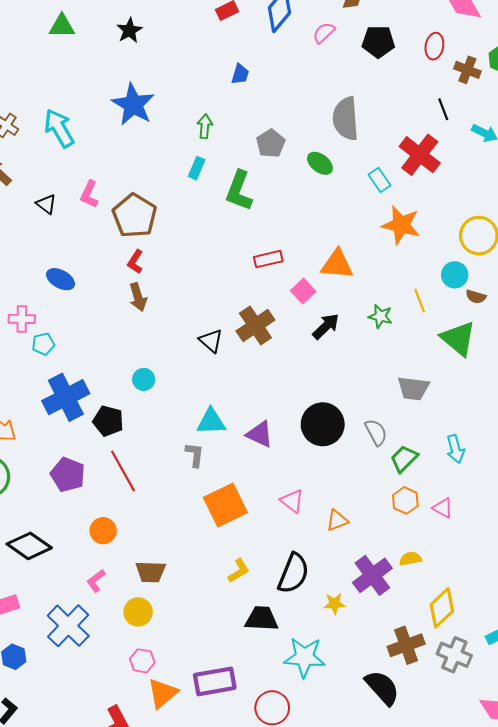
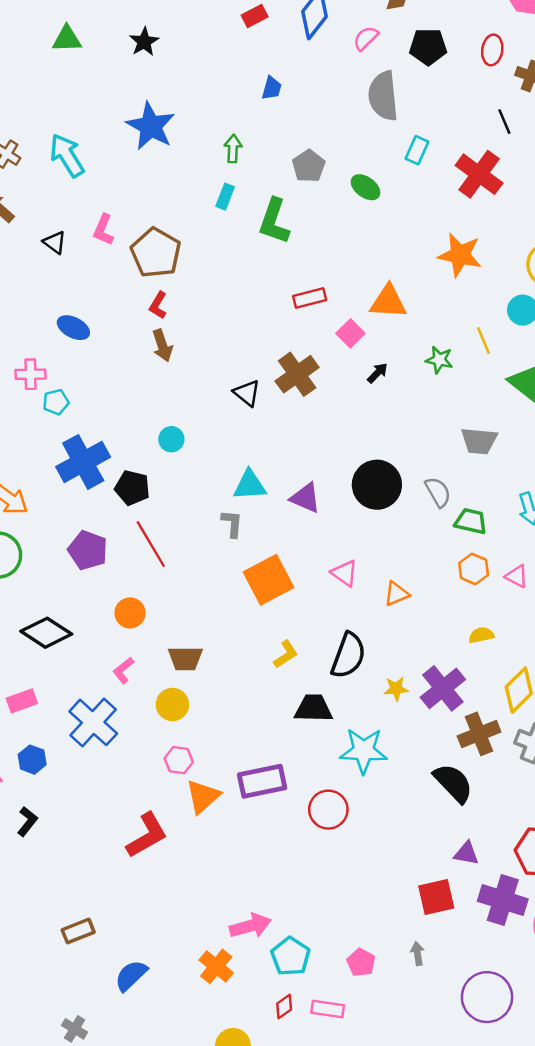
gray semicircle: (346, 119) -> (383, 96), moved
cyan rectangle: (379, 180) -> (417, 150), moved, turned 60
black arrow: (326, 326) -> (377, 373), size x0.7
green trapezoid: (404, 459) -> (471, 521), turned 60
purple cross: (372, 575) -> (443, 688), moved

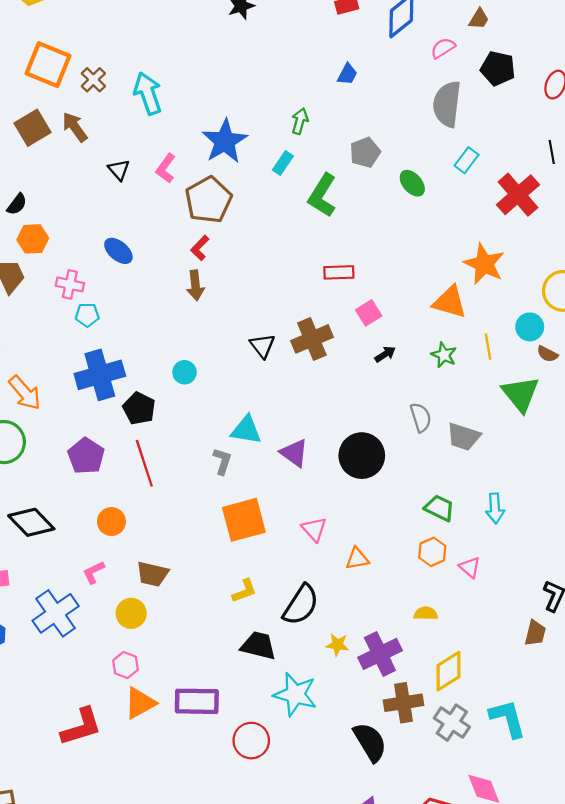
blue star: (151, 126) -> (225, 141), moved
orange triangle: (388, 302) -> (450, 302), moved
gray semicircle: (438, 492) -> (421, 417), moved

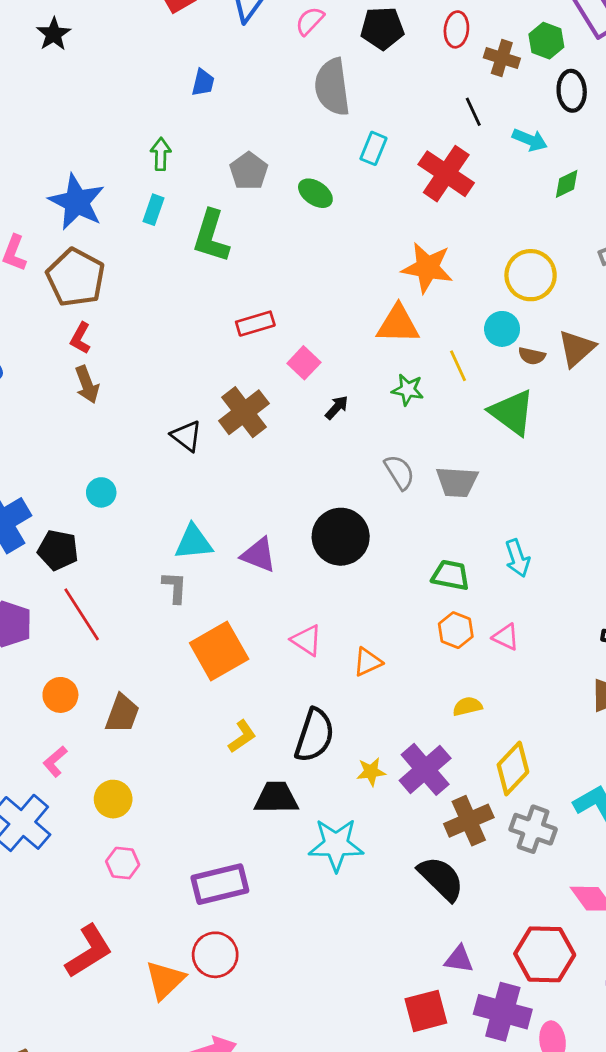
brown trapezoid: (152, 574) -> (122, 714), moved, turned -68
orange triangle: (140, 703) -> (165, 980), moved
red circle: (251, 741) -> (215, 955), moved

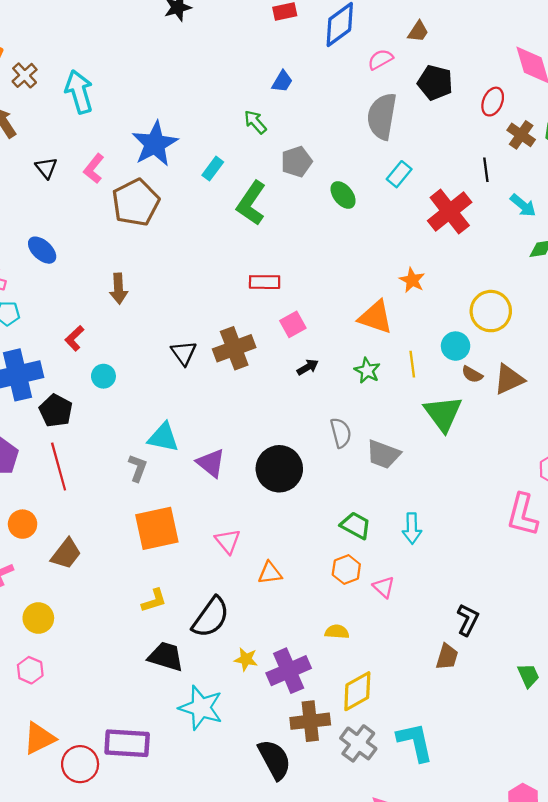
green arrow: (161, 154) -> (255, 122), moved, turned -60
orange star: (427, 268) -> (412, 280), size x0.6
red L-shape: (80, 338) -> (75, 338), moved
purple rectangle: (220, 884) -> (127, 743), moved
orange triangle: (165, 980) -> (39, 738), moved

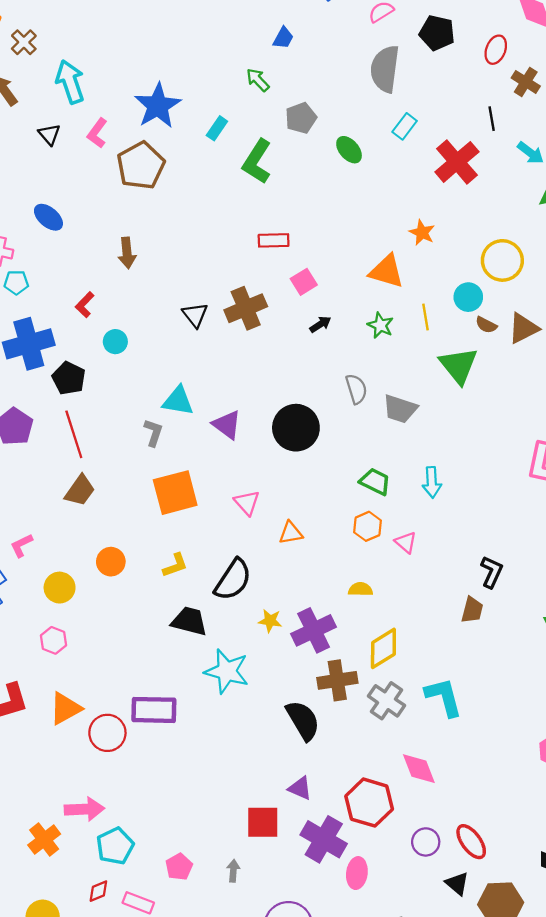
cyan arrow: (79, 92) -> (70, 82), moved
orange circle: (23, 524) -> (111, 562), moved
brown trapezoid: (66, 554) -> (80, 491), moved

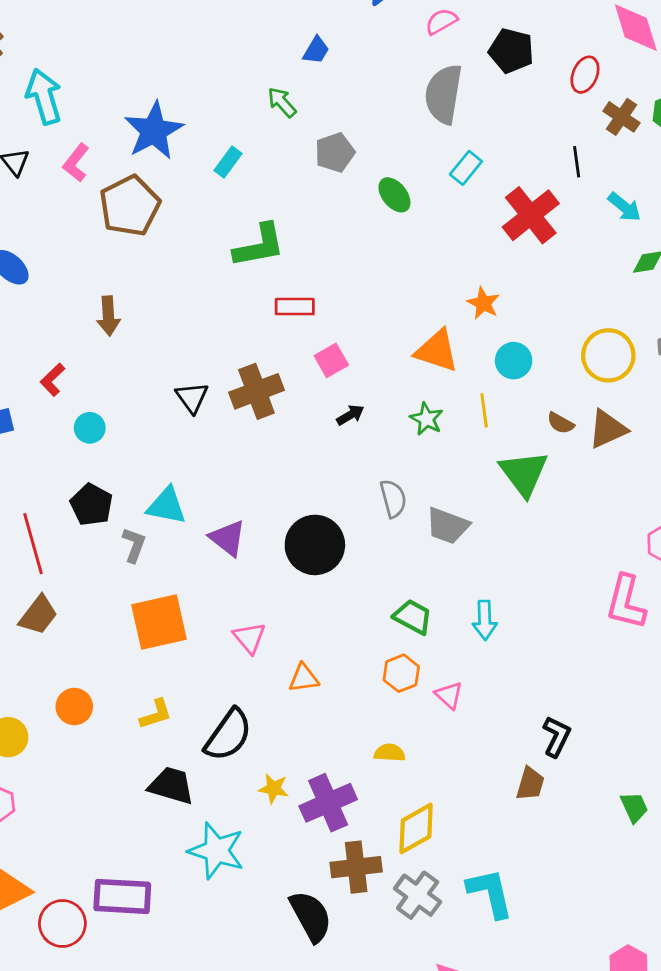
green L-shape: (257, 162) -> (259, 246), moved, turned -135
yellow circle: (502, 260) -> (608, 355), moved
cyan circle: (468, 297) -> (514, 361), moved
black pentagon: (69, 378) -> (91, 505), moved

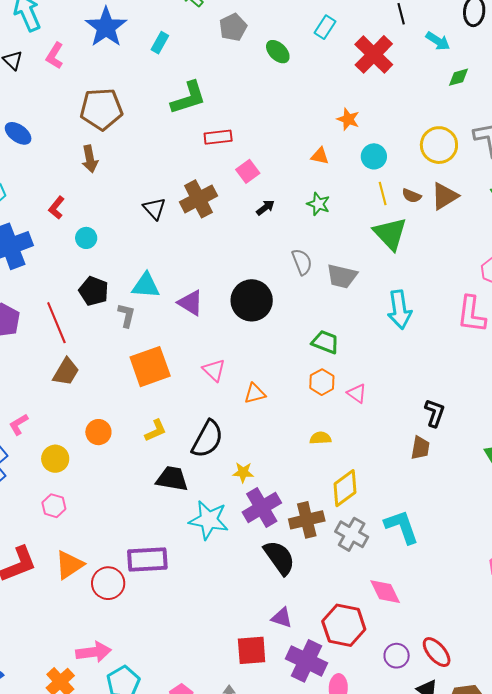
brown pentagon: (130, 206) -> (101, 109), moved, turned 30
orange triangle: (437, 351) -> (320, 156), size x0.6
yellow line: (484, 410) -> (383, 194), moved
cyan arrow: (485, 620) -> (400, 310), moved, size x1.4
purple cross: (328, 803) -> (262, 507), moved

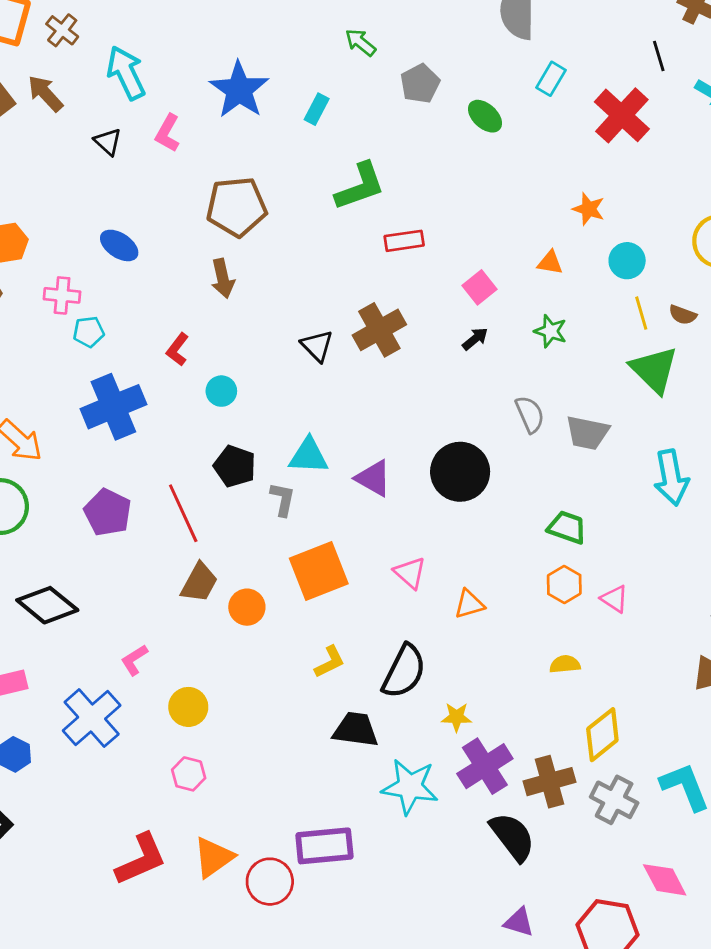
pink square: (248, 171) -> (479, 287), moved
orange circle: (98, 432) -> (247, 607), moved

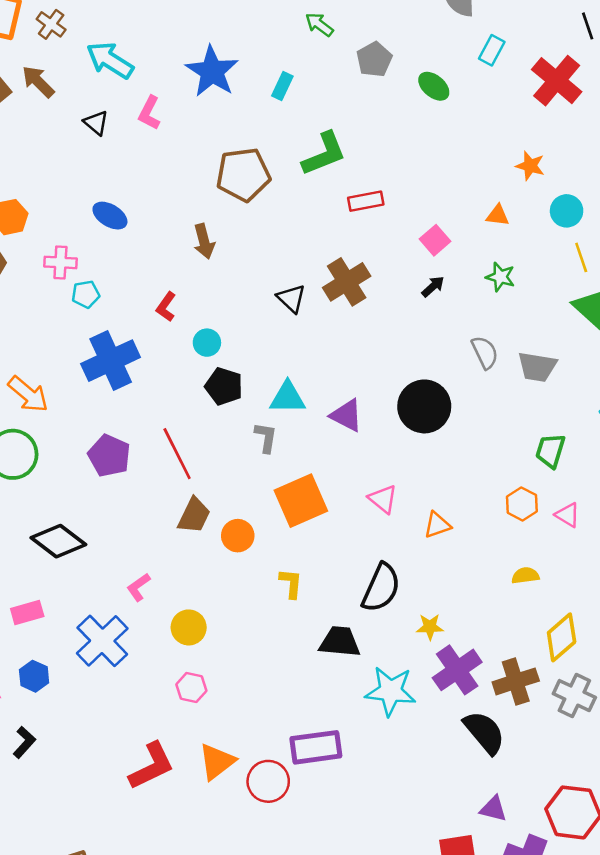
cyan arrow: (126, 73) -> (110, 60), turned -30
brown pentagon: (236, 207) -> (243, 175), moved
black pentagon: (235, 466) -> (224, 386), moved
green trapezoid: (567, 527) -> (550, 451), moved, turned -90
yellow L-shape: (330, 662) -> (291, 583), moved, turned -56

